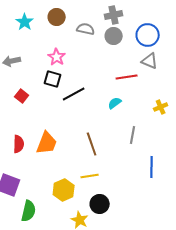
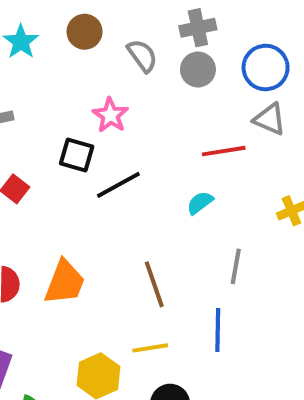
gray semicircle: (86, 29) -> (142, 56), turned 42
pink star: (57, 57) -> (110, 115), moved
blue line: (152, 167) -> (218, 330), moved

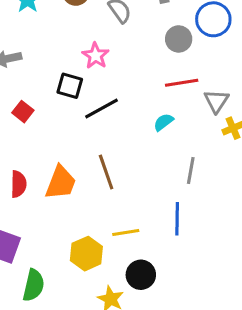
gray circle: (198, 70) -> (179, 39), moved
gray triangle: (270, 119) -> (216, 101), moved, turned 40
brown line: (154, 284) -> (106, 172), moved

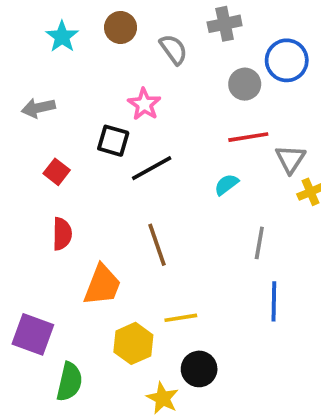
orange trapezoid: (61, 183) -> (102, 285), moved
red semicircle: (18, 184) -> (62, 234), moved
blue line: (177, 219) -> (274, 301), moved

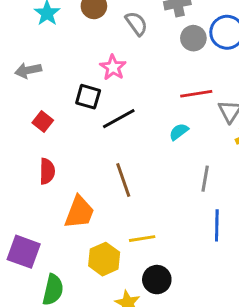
gray circle: (245, 84) -> (193, 38), moved

